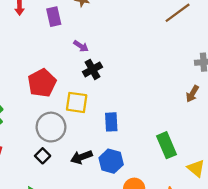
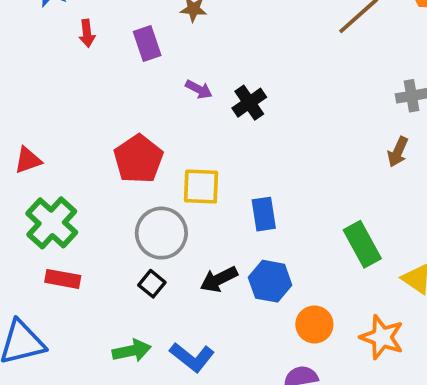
black cross: (92, 69) -> (249, 103), moved

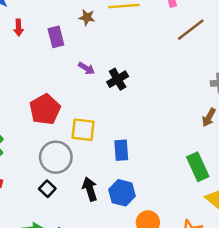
green rectangle: (362, 244) -> (198, 167), moved
black arrow: (219, 279) -> (90, 189), turned 95

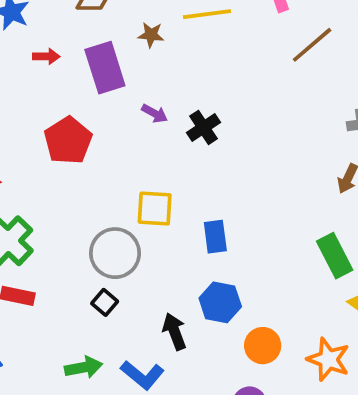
red arrow: (19, 28) -> (46, 56), turned -84
purple rectangle: (56, 37) -> (105, 68), size x1.5
red pentagon: (45, 109) -> (68, 141), moved
black arrow: (90, 189) -> (175, 332), moved

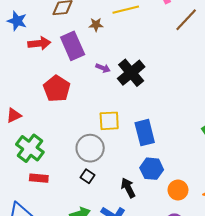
red arrow: (46, 56) -> (39, 43), size x1.5
black cross: (204, 127) -> (131, 73), size x1.5
blue rectangle: (215, 237) -> (145, 133), size x1.4

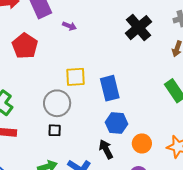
black cross: (131, 73) -> (138, 28), moved
black square: (87, 176) -> (55, 130), turned -32
black arrow: (128, 188) -> (106, 149), moved

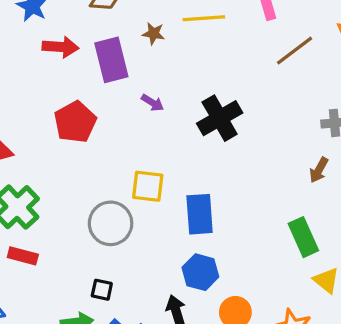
black cross: (138, 28) -> (220, 118), moved
black square: (55, 130) -> (102, 290), moved

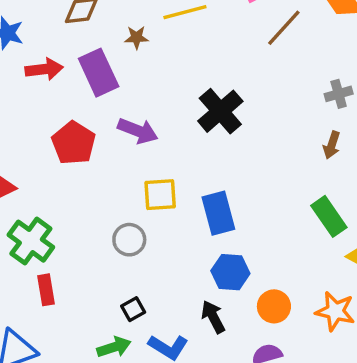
purple arrow: (153, 103) -> (138, 131), moved, size x1.6
gray circle: (111, 223) -> (129, 240), size x0.7
red rectangle: (23, 256) -> (46, 290), turned 76
black square: (102, 290) -> (133, 309), turned -30

